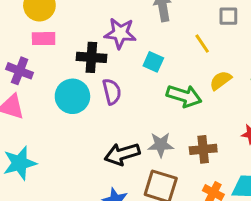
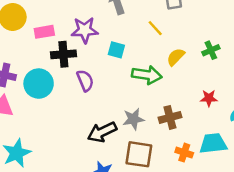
pink rectangle: (44, 39) -> (44, 32), moved
cyan circle: (72, 96) -> (39, 84), moved

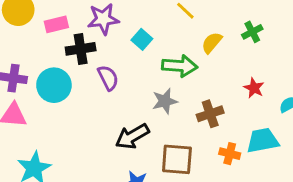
cyan square: (116, 50) -> (142, 39), turned 30
red star: (209, 98) -> (254, 88), turned 30
gray star: (133, 119) -> (165, 101), moved

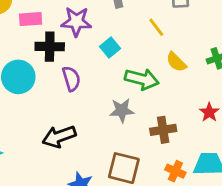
yellow semicircle: (212, 43) -> (176, 62), turned -95
black arrow: (132, 136) -> (59, 137), moved

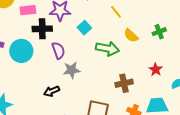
gray star: (122, 110) -> (72, 70), moved
black arrow: (59, 137) -> (52, 91), size x0.7

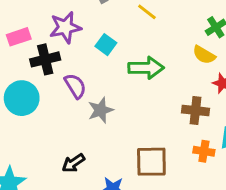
yellow semicircle: (131, 36) -> (204, 55), moved
brown cross: (124, 83) -> (195, 111), moved, turned 30
black arrow: (52, 91) -> (73, 163), moved

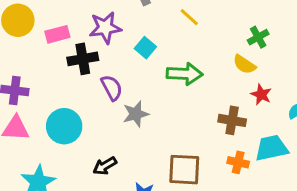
cyan circle: (22, 98) -> (64, 126), moved

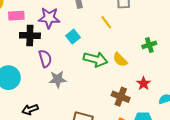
yellow semicircle: (244, 64) -> (120, 60), moved

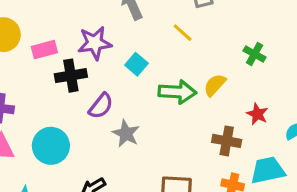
green cross: (149, 45) -> (255, 54), turned -32
purple semicircle: (45, 59) -> (101, 106), turned 66
yellow semicircle: (120, 60) -> (215, 85), turned 98
gray star: (58, 79) -> (126, 134), turned -30

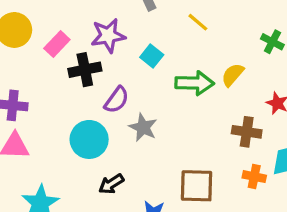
pink rectangle: (44, 50) -> (57, 44), turned -30
cyan circle: (51, 146) -> (89, 139), moved

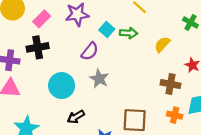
black cross: (85, 70) -> (38, 47), moved
green arrow: (194, 83) -> (128, 33), moved, size x0.7
purple semicircle: (117, 100) -> (90, 51), moved

